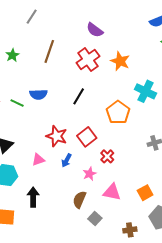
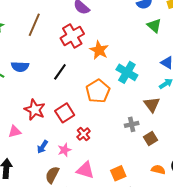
orange star: (120, 61) -> (99, 50), moved
blue arrow: (66, 160) -> (42, 147), moved

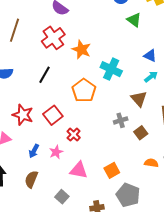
brown semicircle: (52, 175) -> (31, 179), moved

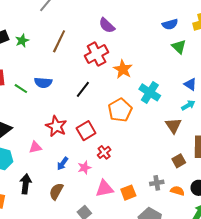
gray cross: (121, 120) -> (157, 183), moved
brown square: (141, 133) -> (179, 161), moved
pink triangle: (79, 170) -> (104, 189), turned -30
orange square: (112, 170) -> (128, 193), moved

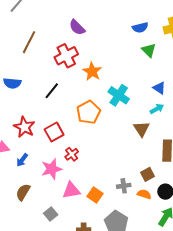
brown square: (179, 161) -> (148, 174), moved
blue arrow: (63, 164) -> (22, 160), moved
pink star: (84, 168) -> (52, 169), size x1.5
orange square: (128, 193) -> (95, 195), turned -35

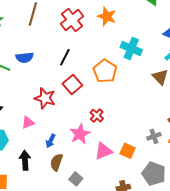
orange star: (92, 71) -> (107, 16), moved
red square: (54, 132) -> (72, 84), moved
blue arrow: (22, 160) -> (51, 141), moved
gray square: (51, 214) -> (76, 179), moved

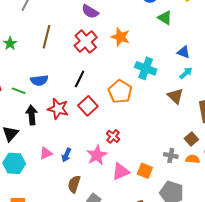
red star: (45, 98) -> (58, 109), moved
pink triangle: (28, 123) -> (46, 153), moved
gray cross: (154, 136) -> (171, 155), turned 32
blue arrow: (51, 141) -> (66, 155), moved
black arrow: (25, 160) -> (32, 115), moved

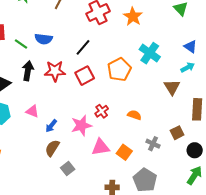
red star: (58, 109) -> (55, 71), turned -30
pink triangle: (46, 153) -> (32, 111), turned 32
blue arrow: (66, 155) -> (51, 126), moved
orange semicircle: (193, 159) -> (134, 115), moved

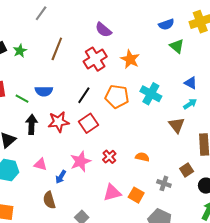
orange pentagon: (119, 70) -> (117, 97), moved, turned -30
pink star: (81, 125) -> (80, 161), moved
brown semicircle: (52, 148) -> (49, 200), moved, turned -42

